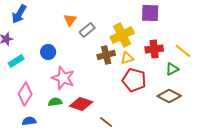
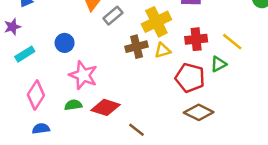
red pentagon: (134, 80) -> (190, 78), moved
brown diamond: (169, 96) -> (199, 112), moved

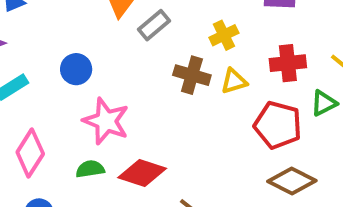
yellow cross: (156, 22) -> (224, 35), size x0.6
brown cross: (137, 47) -> (192, 75), turned 30

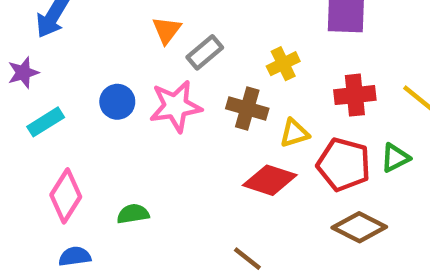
yellow triangle: (234, 81) -> (294, 133), moved
green triangle: (324, 103) -> (395, 158), moved
pink star: (106, 121) -> (176, 106), moved, turned -30
red diamond: (142, 173) -> (270, 180), moved

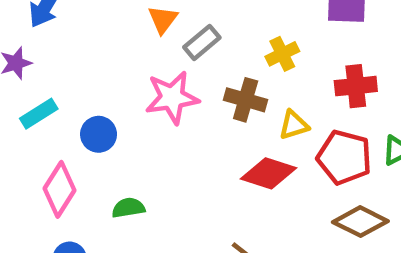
blue circle: (117, 102) -> (99, 134), moved

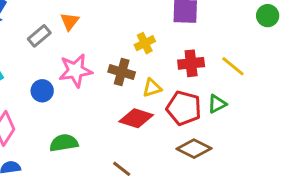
gray rectangle: (202, 42) -> (39, 36), moved
blue circle: (99, 134) -> (42, 91), moved
green semicircle: (128, 208) -> (64, 143), moved, size x1.4

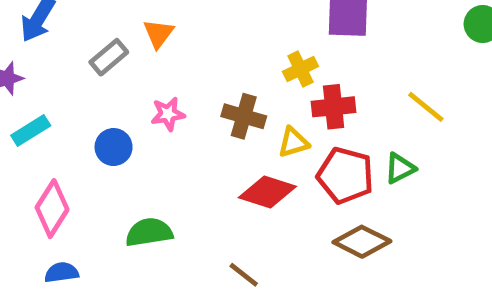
yellow cross: (145, 43) -> (300, 69), moved
red cross: (191, 63) -> (334, 107), moved
pink star: (75, 71) -> (168, 114), size x0.6

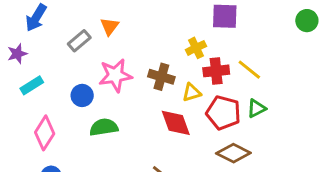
yellow line: (426, 107) -> (249, 70), moved
pink star: (168, 114) -> (115, 75), size x1.6
red diamond: (267, 192) -> (176, 123), turned 52
green semicircle: (149, 232) -> (104, 127), moved

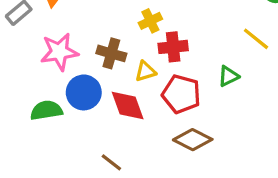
yellow line: (249, 70) -> (256, 39), moved
blue circle: (82, 95) -> (84, 92), moved, size x1.4
green triangle: (256, 108) -> (228, 76), moved

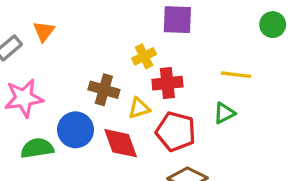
yellow line: (256, 39) -> (236, 75), moved, turned -32
pink star: (59, 52) -> (24, 98), moved

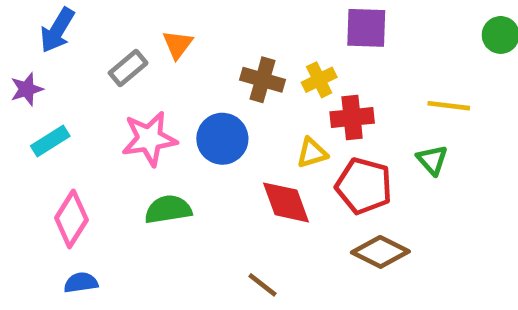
brown cross: (104, 90) -> (262, 80), moved
green triangle: (224, 113) -> (432, 160), turned -45
blue circle: (76, 130) -> (222, 139), moved

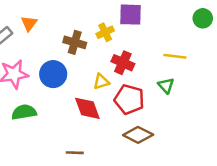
yellow cross: (319, 80) -> (105, 32), moved
red cross: (352, 118) -> (123, 63), turned 30
brown line: (262, 285) -> (75, 153), turned -36

